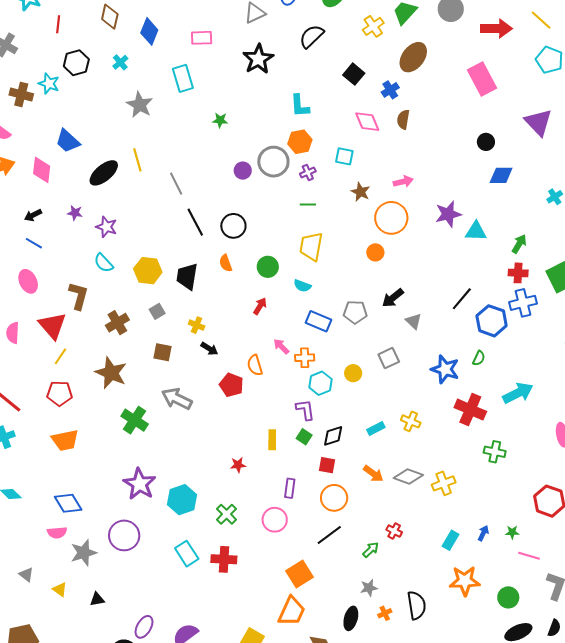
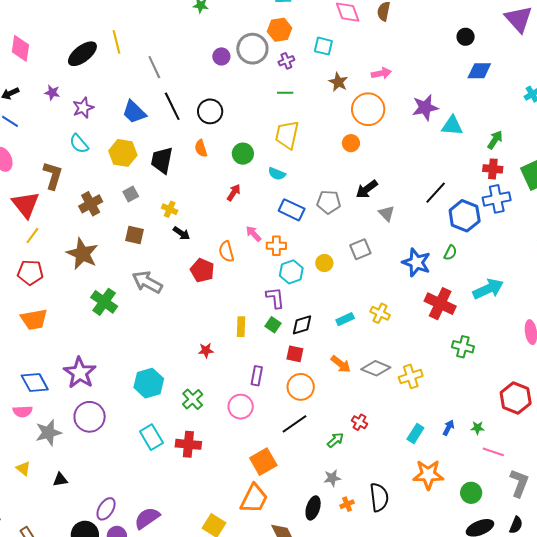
blue trapezoid: (68, 141) -> (134, 112), moved
purple star: (106, 227) -> (83, 108), turned 30
purple star: (140, 484) -> (80, 373), moved

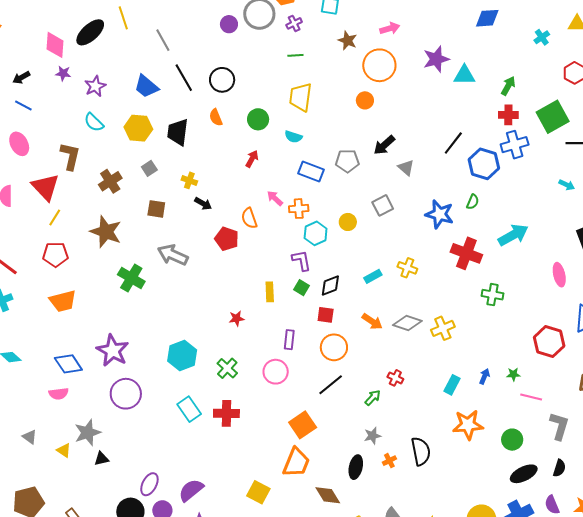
pink diamond: (20, 48) -> (55, 45), moved
gray star: (48, 433) -> (88, 433), moved

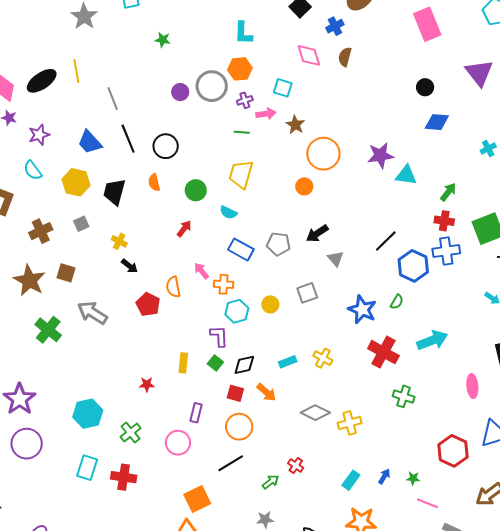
pink arrow: (390, 28) -> (266, 114), moved
brown square: (156, 209) -> (66, 273), moved
orange arrow: (372, 321) -> (267, 392), moved
cyan rectangle: (189, 409) -> (87, 468), turned 45

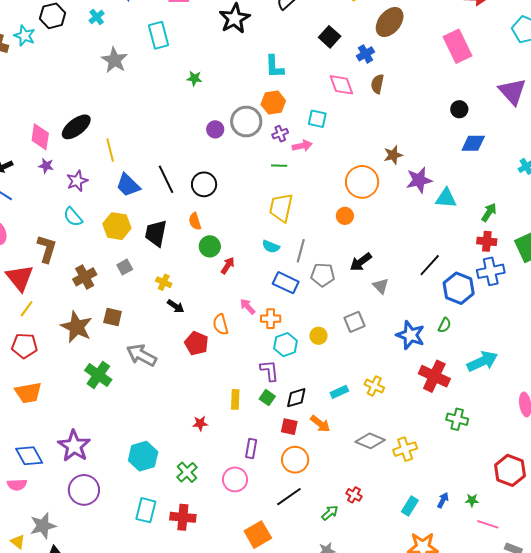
yellow line: (76, 71) -> (110, 150), moved
gray line: (113, 99) -> (301, 251), moved, turned 40
brown star: (295, 125) -> (393, 155), moved, turned 30
green circle: (196, 190) -> (210, 246), moved

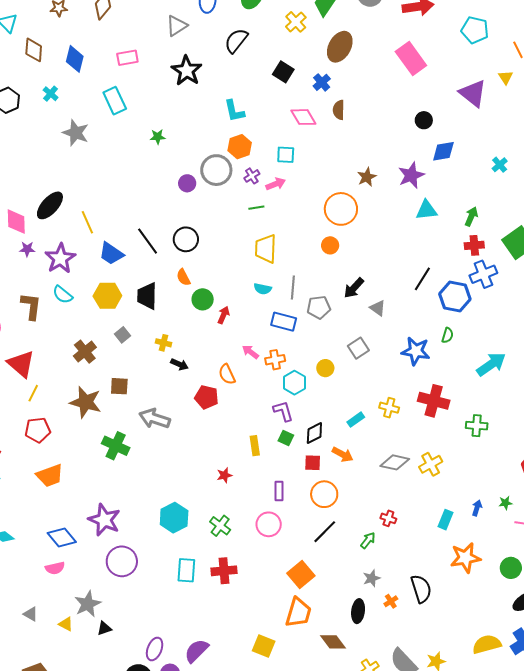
purple star: (419, 180) -> (411, 175), moved
purple star: (77, 181) -> (60, 258), size x1.4
brown L-shape: (47, 249) -> (31, 306), moved
red cross: (434, 376) -> (434, 401), moved

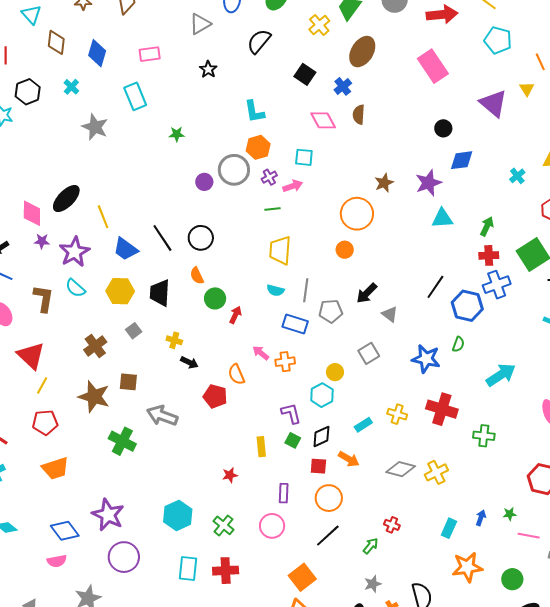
black star: (187, 71) -> (208, 69), size x0.6
cyan hexagon: (294, 383) -> (322, 395), moved

